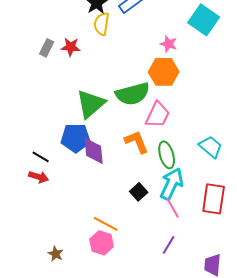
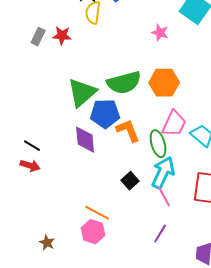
orange hexagon: (164, 72) -> (164, 83), moved
pink trapezoid: (158, 115) -> (174, 124), moved
blue pentagon: (76, 138) -> (105, 114), moved

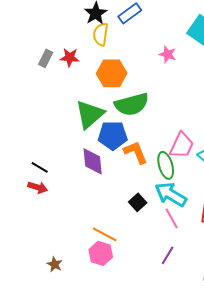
orange hexagon: (164, 83) -> (112, 73), moved
cyan arrow: (163, 173) -> (171, 194), turned -84

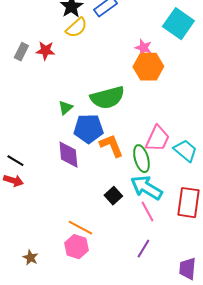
yellow semicircle: (101, 34) -> (76, 28), turned -140
orange hexagon: (112, 73) -> (148, 67), moved
green triangle: (90, 114) -> (65, 108), size x0.5

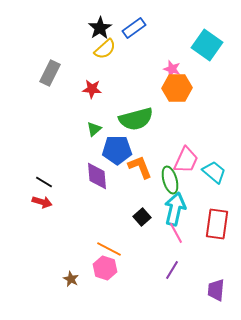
red star: (45, 51) -> (92, 89), moved
gray rectangle: (21, 52) -> (50, 73), size x1.4
cyan arrow: (146, 188) -> (175, 209), turned 72
brown star: (30, 258) -> (71, 279), moved

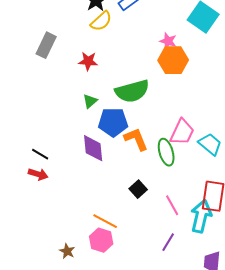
cyan arrow: (175, 209) -> (201, 216), moved

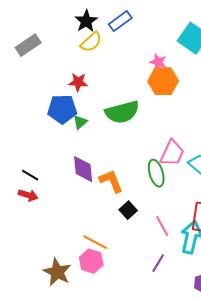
gray rectangle: (46, 45) -> (28, 45), moved, turned 30
blue pentagon: (113, 122) -> (62, 109), moved
orange L-shape: (136, 139) -> (111, 181), moved
brown star: (67, 251) -> (57, 272), size x1.8

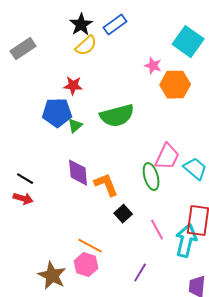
orange hexagon: (163, 81) -> (175, 85), moved
purple line: (158, 263) -> (140, 273), moved

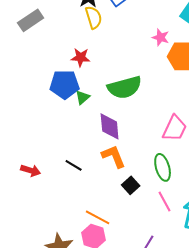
yellow semicircle: (86, 46) -> (94, 17), turned -65
purple diamond: (78, 173) -> (110, 126), moved
green ellipse: (151, 177) -> (163, 167), moved
black line: (25, 179) -> (74, 165), moved

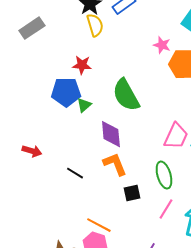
green semicircle: (125, 87) -> (126, 95), turned 76
red arrow: (31, 170) -> (32, 151), moved
black square: (131, 185) -> (132, 193), turned 30
pink line: (165, 201) -> (166, 209), turned 60

